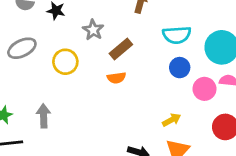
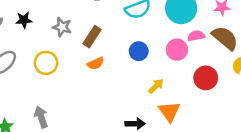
blue circle: (180, 68) -> (139, 51), moved

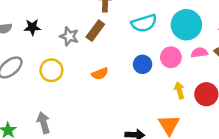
brown rectangle: (92, 37) -> (95, 31), moved
pink circle: (177, 50) -> (171, 57), moved
yellow arrow: (156, 86) -> (180, 90), moved, turned -63

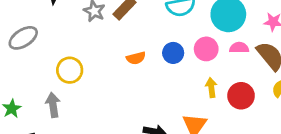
yellow circle: (51, 70) -> (70, 70), moved
orange semicircle: (100, 74) -> (136, 58), moved

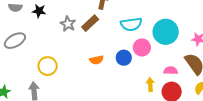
pink semicircle: (239, 48) -> (171, 71), moved
pink circle: (206, 49) -> (142, 47), moved

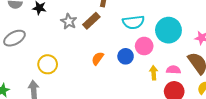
orange semicircle: (96, 60) -> (98, 58), turned 136
yellow arrow: (150, 85) -> (154, 73), moved

